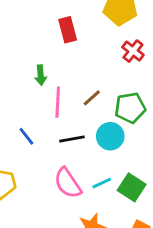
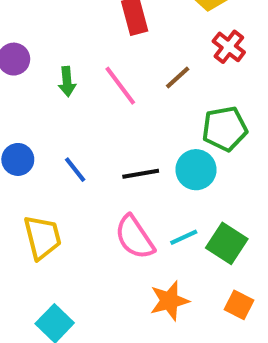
green arrow: (41, 75) -> (67, 82), moved
brown line: (92, 98) -> (178, 78), moved
pink line: (58, 102) -> (120, 86), moved, turned -40

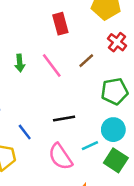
blue line: (75, 170) -> (25, 132), moved
cyan circle: (196, 170) -> (113, 130), moved
cyan line: (184, 237) -> (90, 146), moved

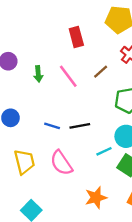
blue line: (25, 132) -> (52, 126), moved, turned -35
pink semicircle: (60, 157) -> (61, 163), moved

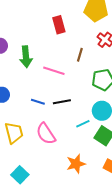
brown line: (101, 72) -> (80, 55), turned -32
green arrow: (38, 74) -> (26, 57), size x1.5
pink line: (68, 76) -> (54, 71), moved, turned -35

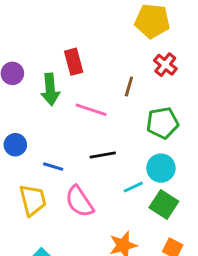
red rectangle: (59, 25) -> (74, 62), moved
blue line: (38, 102) -> (53, 167), moved

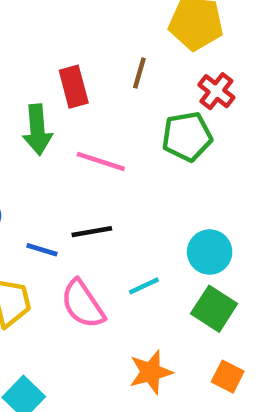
brown line: (129, 86) -> (139, 73), moved
green pentagon: (162, 123) -> (187, 136), moved
black line: (103, 155) -> (92, 232), moved
cyan line: (133, 187) -> (144, 286), moved

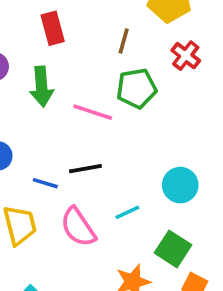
red rectangle: (74, 87) -> (53, 28), moved
green pentagon: (187, 136) -> (136, 88), moved
green square: (214, 309) -> (173, 249), moved

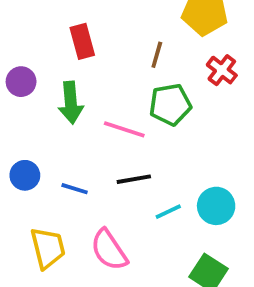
black line: (85, 169) -> (134, 179), moved
blue line: (45, 183) -> (75, 189), moved
cyan line: (127, 212) -> (168, 212), moved

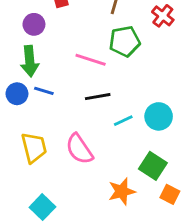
purple circle: (21, 82) -> (34, 24), moved
green arrow: (71, 103) -> (30, 61), moved
blue line: (75, 189) -> (44, 91), moved

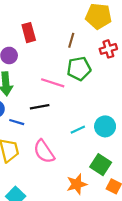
red cross: (163, 16) -> (108, 49), turned 35
blue line: (44, 91) -> (17, 122), moved
black line: (98, 97) -> (40, 107), moved

